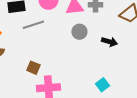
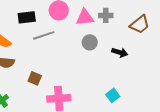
brown square: (33, 68) -> (35, 78), moved

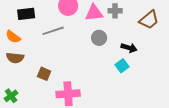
black rectangle: (27, 17) -> (26, 14), moved
cyan square: (113, 95) -> (122, 66), moved

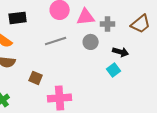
gray cross: (115, 11) -> (108, 24), moved
gray line: (53, 31) -> (56, 41), moved

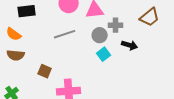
gray cross: (108, 24) -> (116, 25), moved
cyan square: (114, 70) -> (104, 54), moved

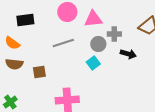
cyan square: (104, 54) -> (93, 63), moved
brown square: (45, 71) -> (39, 72), moved, turned -32

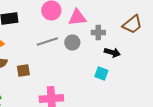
gray circle: (98, 44) -> (72, 42), moved
cyan square: (93, 63) -> (101, 74), moved, turned -32

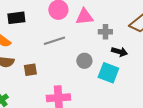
gray circle: (72, 42) -> (84, 61), moved
cyan square: (101, 74) -> (108, 73), size x1.5

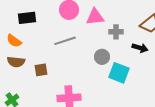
black arrow: (119, 52) -> (140, 48), moved
gray circle: (84, 61) -> (102, 57), moved

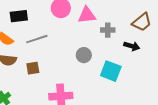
gray line: (65, 41) -> (37, 39), moved
gray circle: (102, 57) -> (84, 55), moved

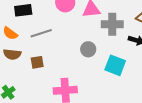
gray cross: (108, 30) -> (112, 24), size x1.5

